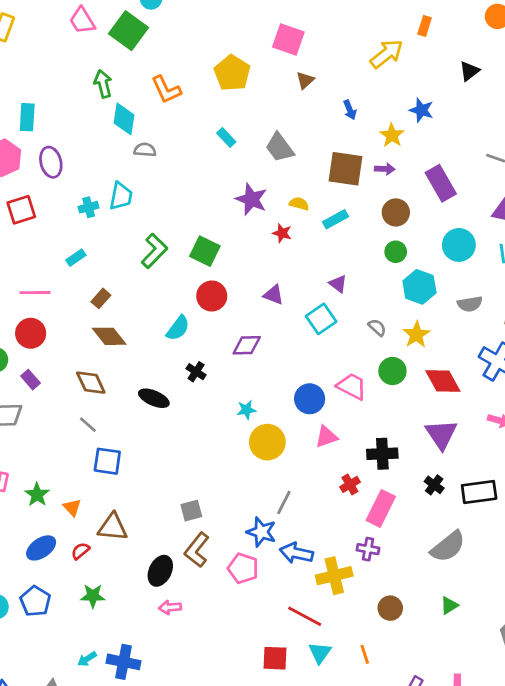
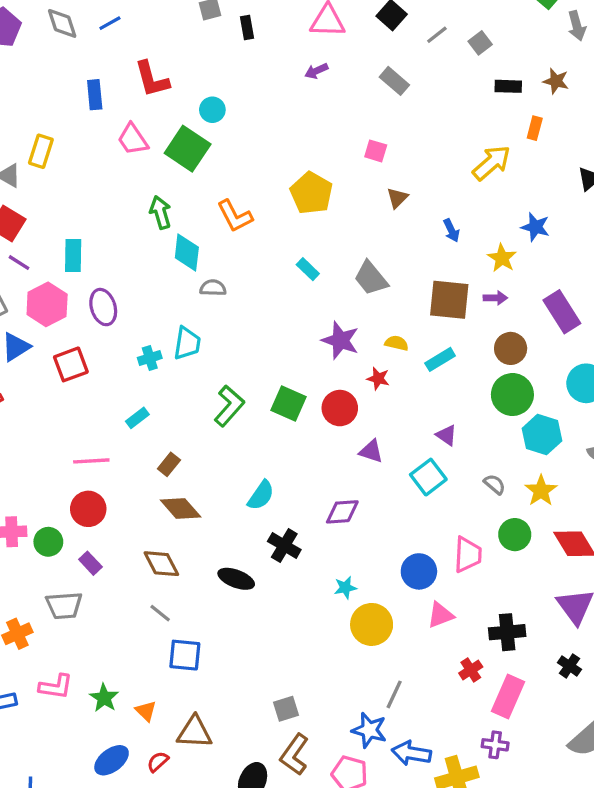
pink square: (288, 40) -> (376, 151), size x0.6
green circle: (396, 252) -> (512, 395), size x1.6
red circle: (212, 296) -> (340, 408), moved
black cross: (196, 372) -> (284, 546), size x1.4
pink trapezoid: (352, 386) -> (468, 555), turned 68

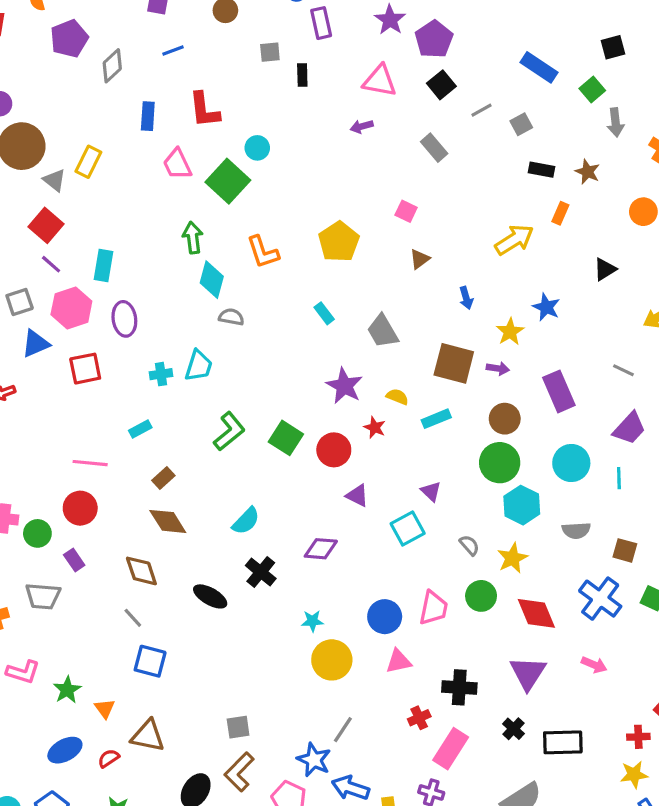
gray diamond: (62, 23) -> (112, 66), moved, turned 56

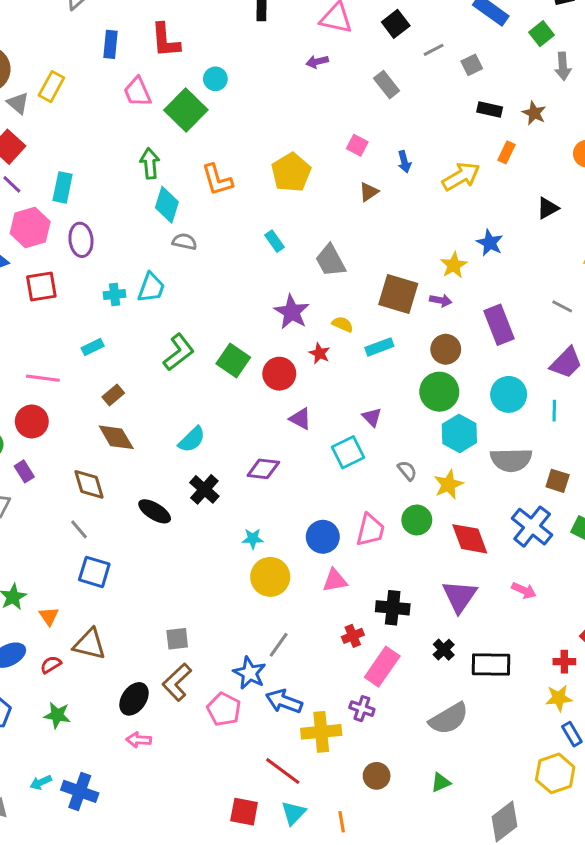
blue arrow: (466, 298) -> (404, 162), moved
gray semicircle: (576, 530) -> (511, 460), size x1.5

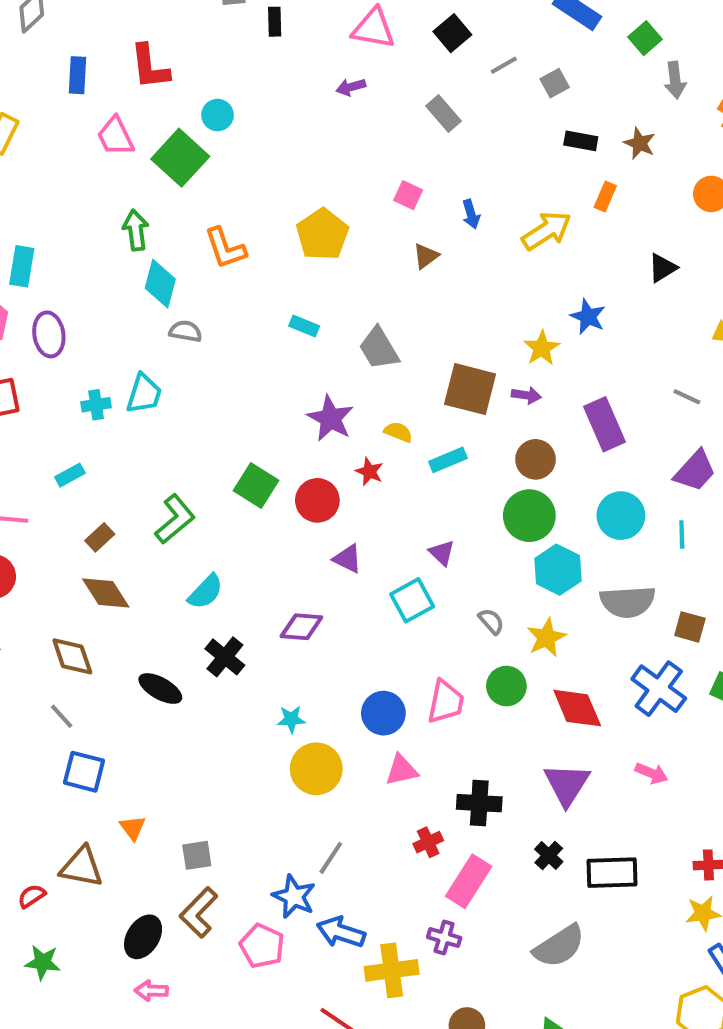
cyan rectangle: (275, 241) -> (304, 326), turned -30
green L-shape: (179, 352) -> (175, 519), moved
orange triangle: (49, 616) -> (133, 828), moved

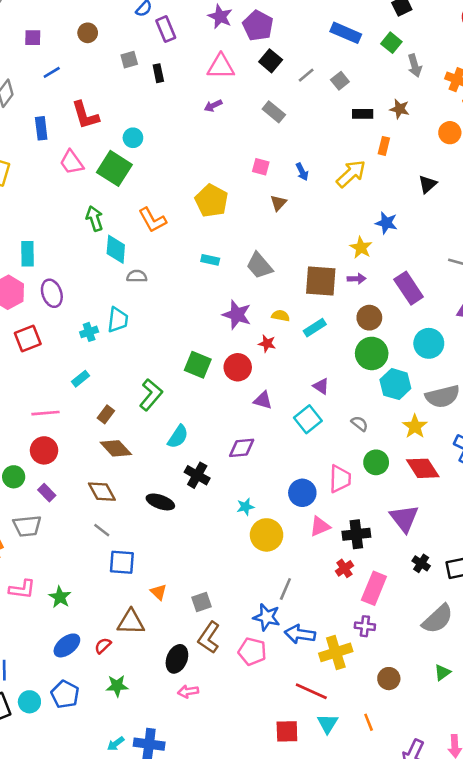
yellow star: (546, 638) -> (415, 426), moved
purple triangle: (567, 784) -> (404, 518), moved
black cross: (479, 803) -> (356, 534), moved

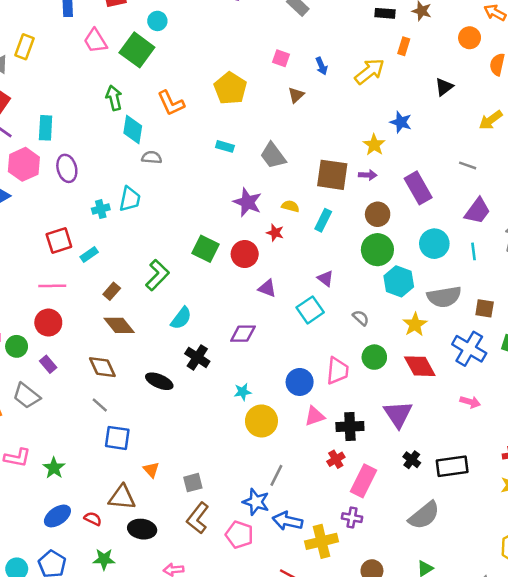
cyan rectangle: (315, 328) -> (323, 220), turned -35
red square: (28, 338) -> (59, 240), moved
gray trapezoid: (27, 526) -> (26, 396), turned 40
red semicircle: (103, 646) -> (93, 519), turned 66
black ellipse: (177, 659) -> (142, 529), moved, turned 72

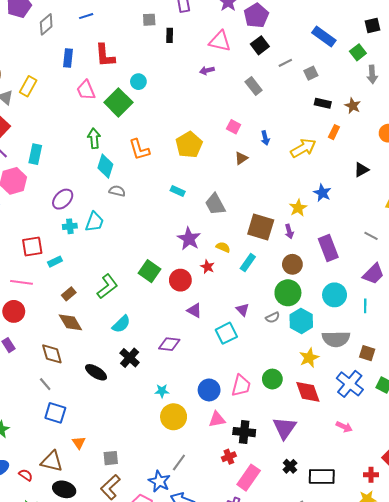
purple ellipse: (67, 168) -> (63, 199), moved, turned 50
purple arrow: (368, 175) -> (289, 231), turned 64
gray semicircle: (361, 318) -> (273, 318), moved, turned 104

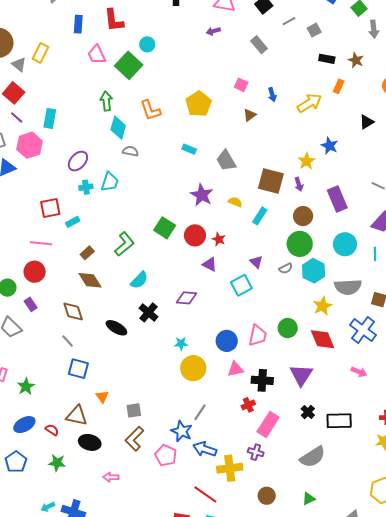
red star: (208, 267) -> (219, 239), moved

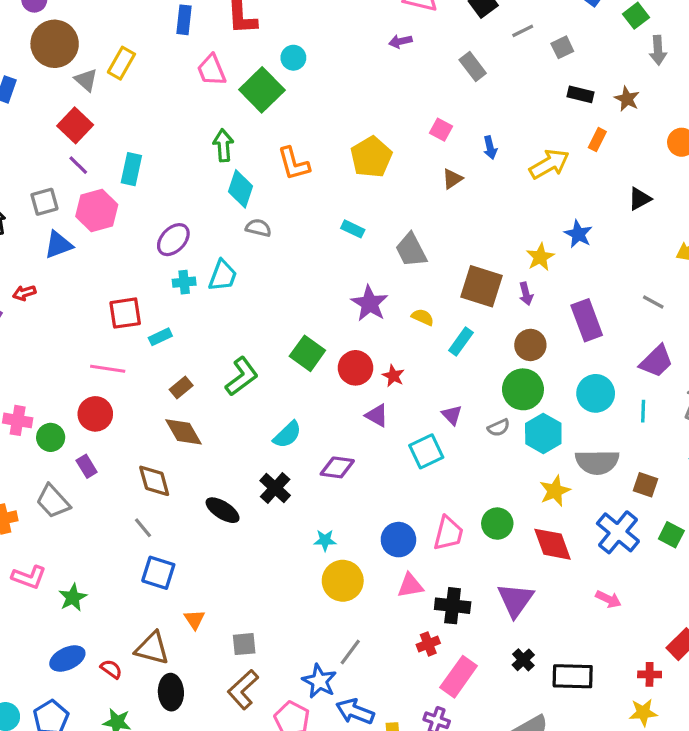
cyan semicircle: (139, 280) -> (287, 435), moved
black ellipse: (90, 442) -> (171, 692), turned 70

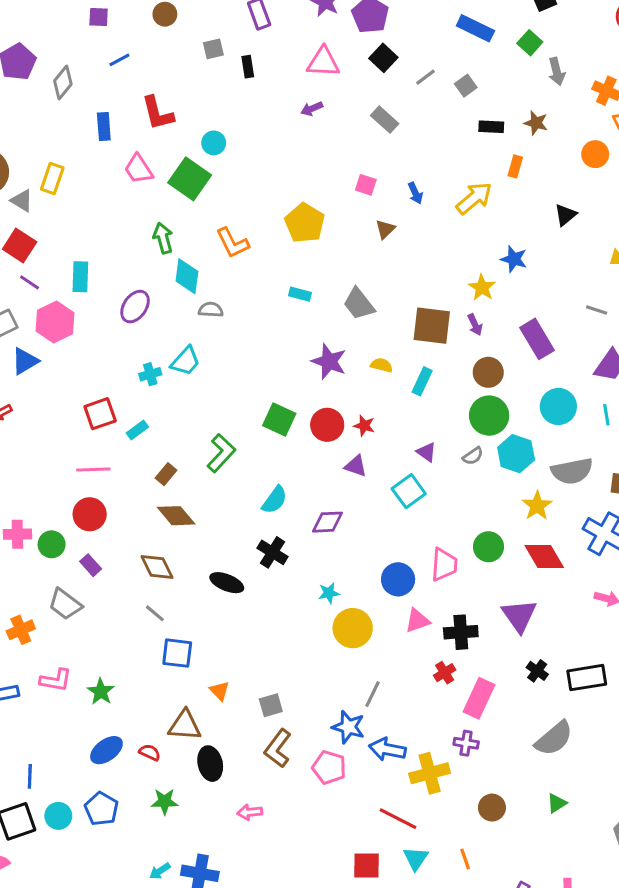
purple ellipse: (173, 240) -> (135, 307), moved
cyan trapezoid: (223, 276) -> (185, 361), turned 32

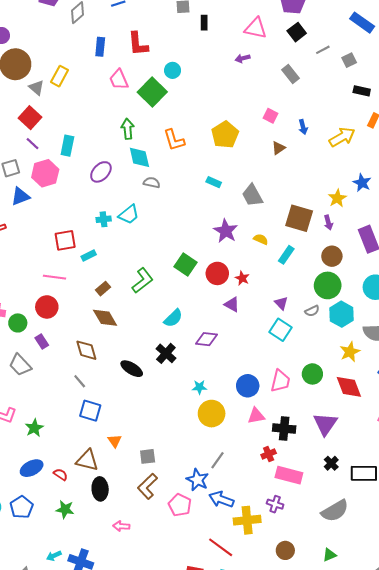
cyan diamond: (187, 276) -> (139, 157), turned -30
cyan square: (409, 491) -> (281, 330), moved, turned -30
pink rectangle: (479, 698) -> (289, 475), turned 70

